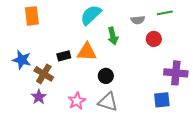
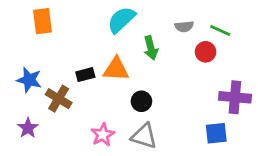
green line: (165, 13) -> (220, 30), moved, turned 35
purple star: (39, 97) -> (28, 128), moved

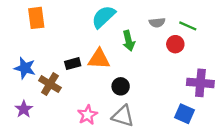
blue square: (216, 133) -> (184, 114), turned 30

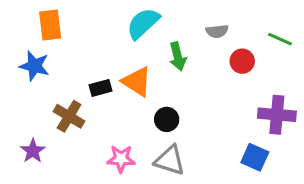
green line: (188, 26) -> (280, 39), moved
orange triangle: (99, 59) -> (137, 82), turned 30
blue star: (25, 68) -> (34, 66), moved
pink star: (88, 115) -> (121, 159), turned 30

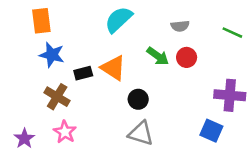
green arrow: (178, 56) -> (158, 56), moved, turned -40
red circle: (242, 61) -> (187, 57), moved
blue star: (34, 66) -> (52, 55), moved
purple star: (33, 151) -> (24, 139), moved
pink star: (121, 159) -> (65, 132), moved, turned 30

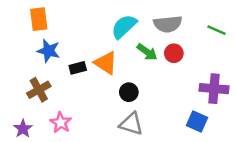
cyan semicircle: (119, 19) -> (124, 26), moved
gray semicircle: (180, 26) -> (168, 24), size x1.6
brown cross: (57, 97) -> (39, 90), moved, turned 30

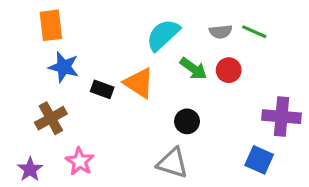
gray semicircle: (168, 24) -> (221, 32), size x0.6
green line: (216, 30) -> (254, 32), moved
black rectangle: (78, 68) -> (102, 89), turned 35
black circle: (129, 92) -> (187, 121), moved

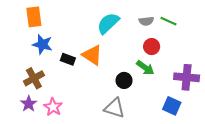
green arrow: (193, 69) -> (145, 68), moved
purple star: (30, 169) -> (29, 104), moved

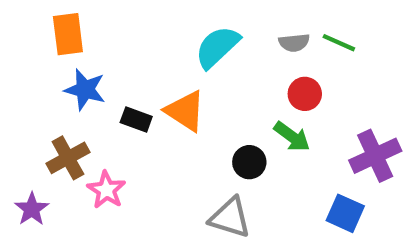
purple cross: (187, 77) -> (375, 156), turned -30
purple star: (29, 104) -> (32, 209), moved
pink star: (53, 107) -> (106, 190), moved

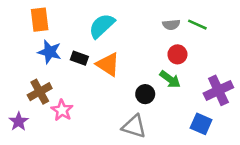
cyan semicircle: (217, 47) -> (102, 26), moved
black rectangle: (136, 119) -> (79, 58), moved

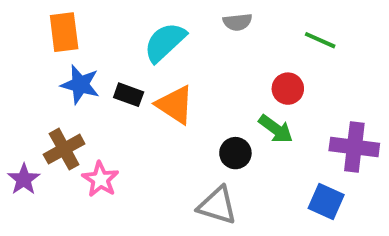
gray semicircle: (171, 25) -> (237, 22), moved
purple cross: (218, 90) -> (354, 147), turned 32
purple star: (19, 121) -> (24, 179), moved

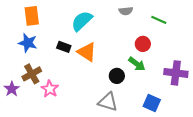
gray semicircle: (237, 22) -> (126, 11), moved
blue star: (80, 85) -> (28, 43), moved
blue square: (326, 201) -> (152, 103), moved

